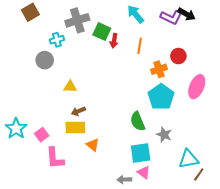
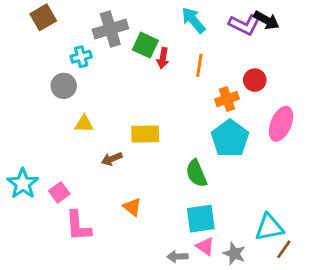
yellow triangle: (70, 87) -> (84, 124), moved
yellow rectangle: (75, 127) -> (145, 134), moved
gray star: (164, 135) -> (234, 254), moved

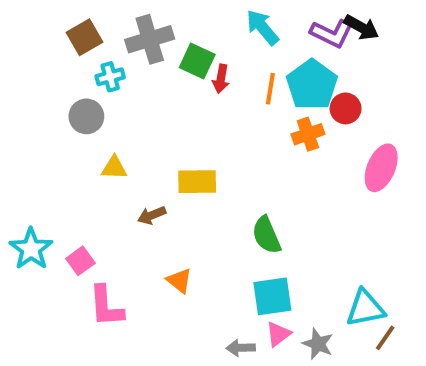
brown square: (43, 17) -> (84, 37), moved
cyan pentagon: (230, 138) -> (312, 85), moved
pink triangle: (205, 246) -> (278, 334), turned 48

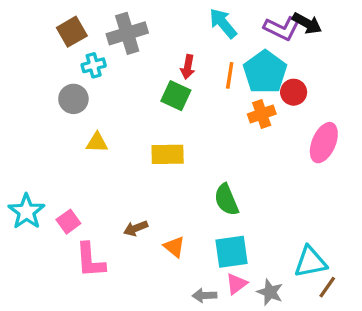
green square: (197, 61) -> (176, 96), moved
brown arrow: (152, 215) -> (136, 228), moved
orange triangle: (179, 281) -> (174, 247), moved

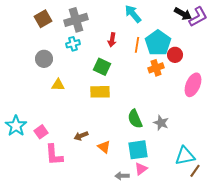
purple L-shape: (282, 28) -> (198, 17), moved, turned -55
cyan cross: (94, 65) -> (73, 44), moved
green square: (176, 96) -> (102, 67), moved
gray star: (270, 292) -> (161, 123), moved

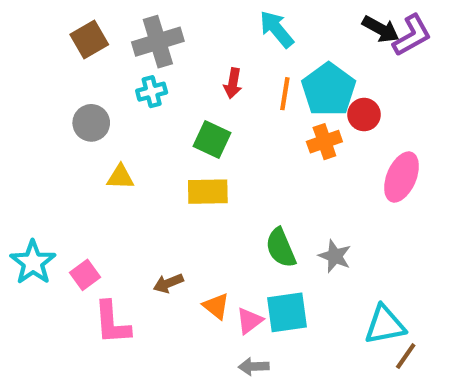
pink triangle: (141, 169) -> (249, 321), moved

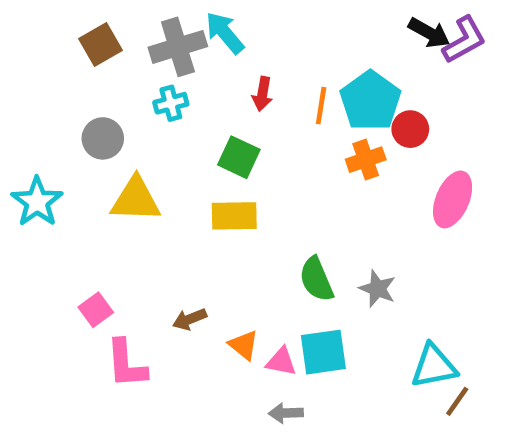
cyan arrow: (277, 29) -> (225, 33), moved
yellow triangle: (120, 177) -> (136, 199), size x1.6
cyan star: (33, 262) -> (37, 202), moved
pink triangle: (249, 321) -> (281, 361), turned 48

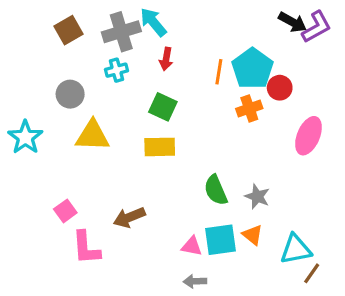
red arrow: (262, 94) -> (166, 59), moved
brown arrow: (190, 319) -> (129, 217), size x1.4
orange triangle: (244, 345) -> (252, 235), moved

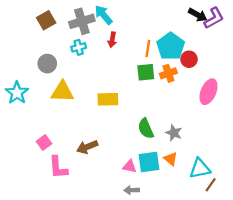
green square: (163, 107) -> (146, 72), moved, turned -30

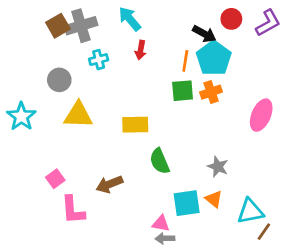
black arrow: (198, 15) -> (204, 34), moved
gray cross: (82, 21) -> (81, 26), moved
red circle: (189, 59) -> (231, 19), moved
green semicircle: (146, 128) -> (160, 161), moved
pink triangle: (129, 166) -> (161, 223), moved

